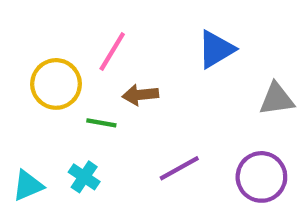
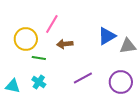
blue triangle: (216, 49) -> (107, 36), moved
green line: (101, 123) -> (39, 58), moved
cyan triangle: (28, 186) -> (13, 86), turned 35

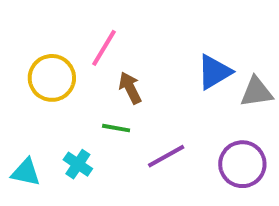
brown arrow: (65, 44) -> (130, 88), turned 70
green line: (39, 58) -> (116, 128), moved

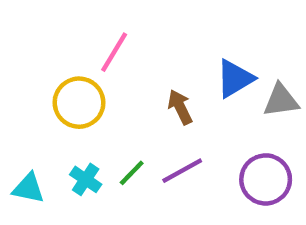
yellow circle: (52, 78) -> (79, 103), moved
brown arrow: (130, 88) -> (180, 107), moved
green line: (116, 128) -> (132, 173), moved, turned -56

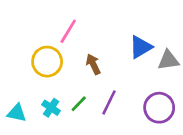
brown arrow: (180, 107) -> (93, 64), moved
purple line: (182, 171) -> (109, 102), turned -35

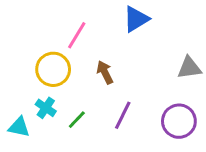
blue triangle: (141, 47) -> (136, 19), moved
green line: (79, 104) -> (77, 120), moved
cyan cross: (51, 108) -> (46, 108), moved

